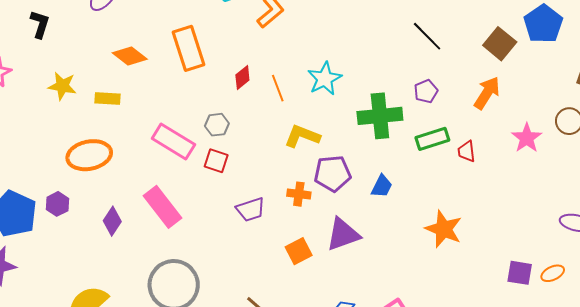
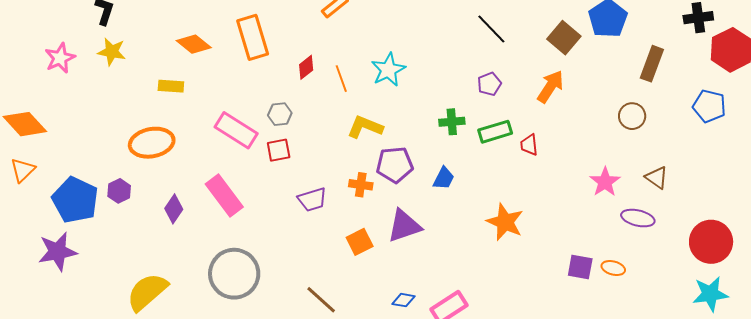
yellow star: (62, 86) -> (112, 52), moved
green cross: (380, 116) -> (452, 122), moved, size x0.6
pink star: (527, 138) -> (605, 182), moved
red square: (216, 161) -> (279, 150), turned -30
orange ellipse: (553, 273) -> (613, 268), turned 40

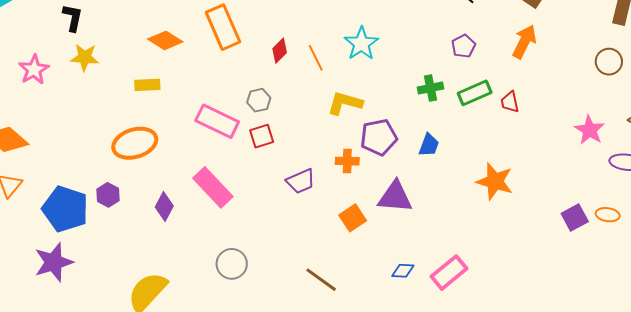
purple triangle: (404, 226) -> (395, 197), turned 30
purple square: (580, 267) -> (575, 217), turned -32
gray circle: (234, 274) -> (232, 264), size x0.6

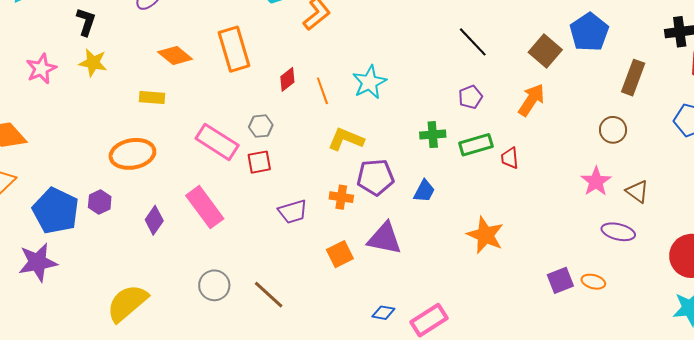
pink star: (590, 130) -> (596, 181), moved
brown line: (321, 280) -> (269, 295), moved

